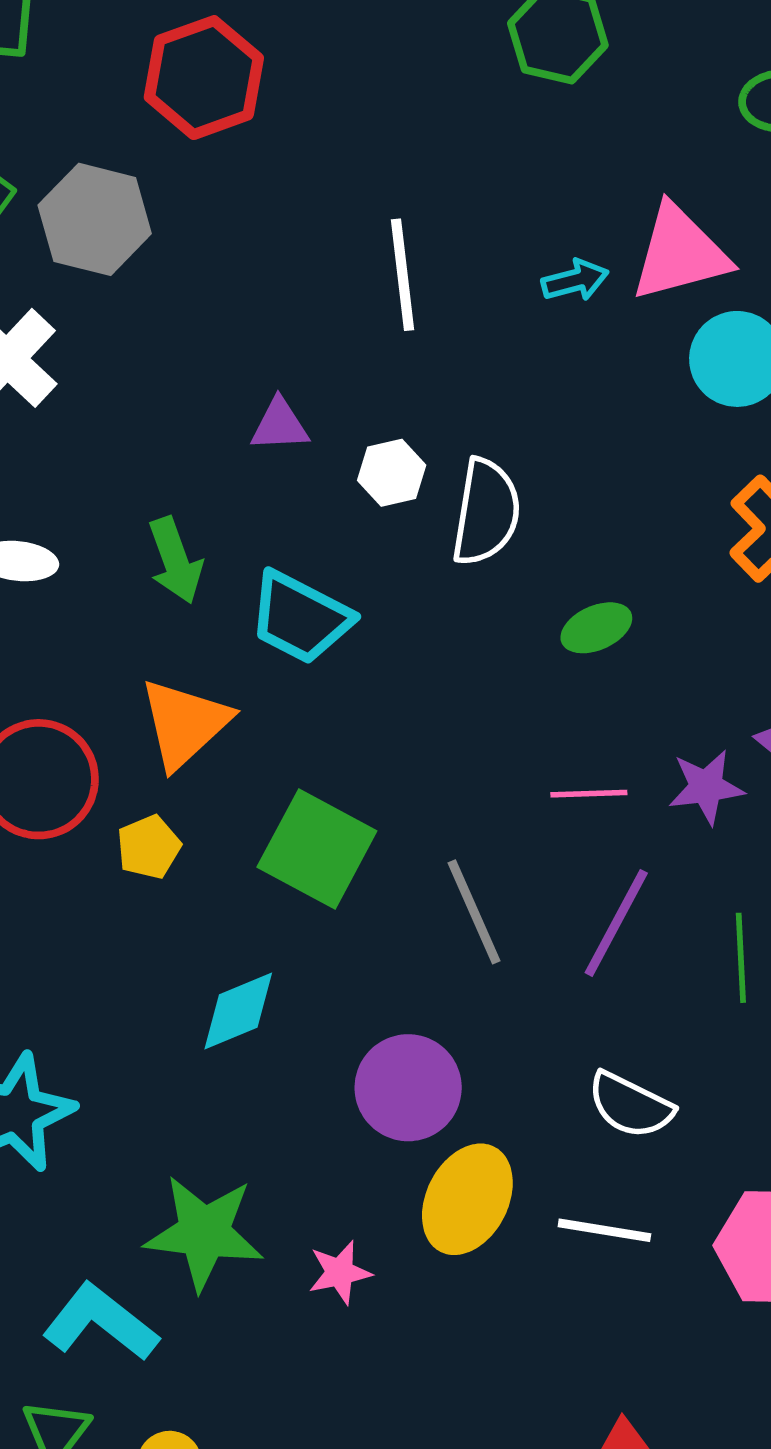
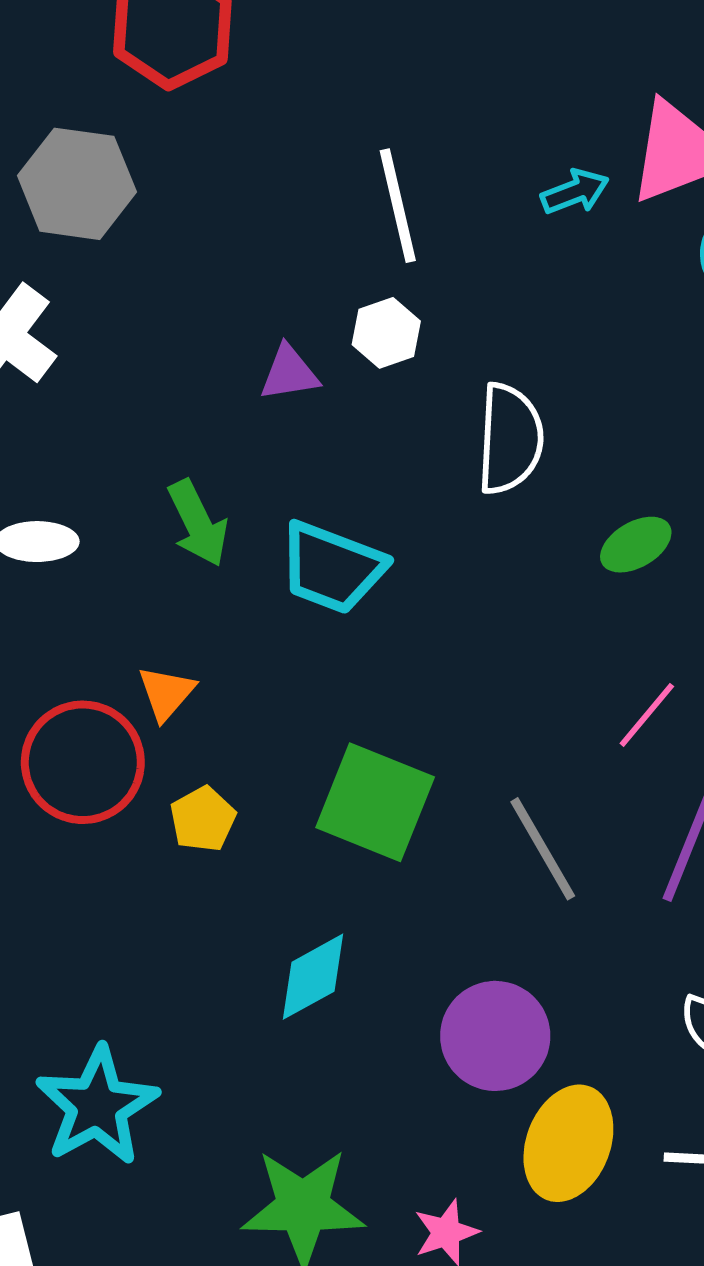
white hexagon: (392, 473) -> (386, 333), moved
orange triangle: (185, 723) -> (166, 693), moved, size x0.6
pink line: (589, 794) -> (647, 715), turned -42

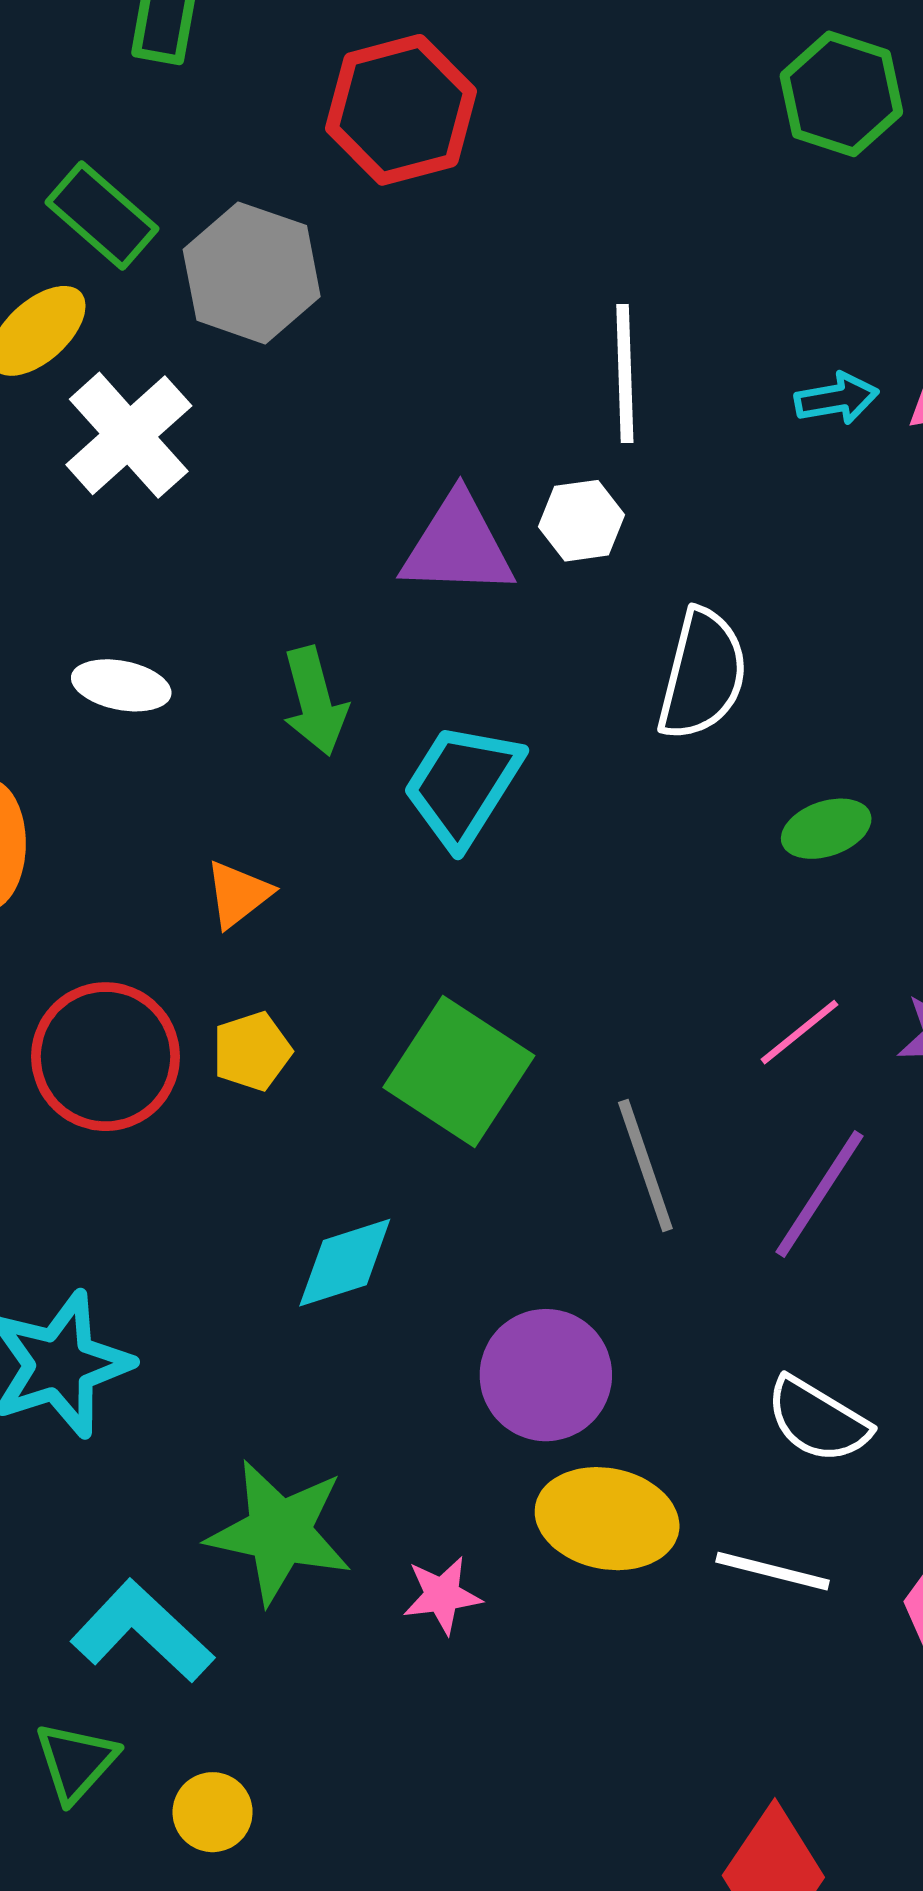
purple triangle: (289, 373) -> (458, 546), size x1.6
cyan trapezoid: (332, 568) -> (463, 785), turned 90
red circle: (83, 762) -> (105, 1057), moved
yellow ellipse: (568, 1143) -> (607, 1519), turned 69

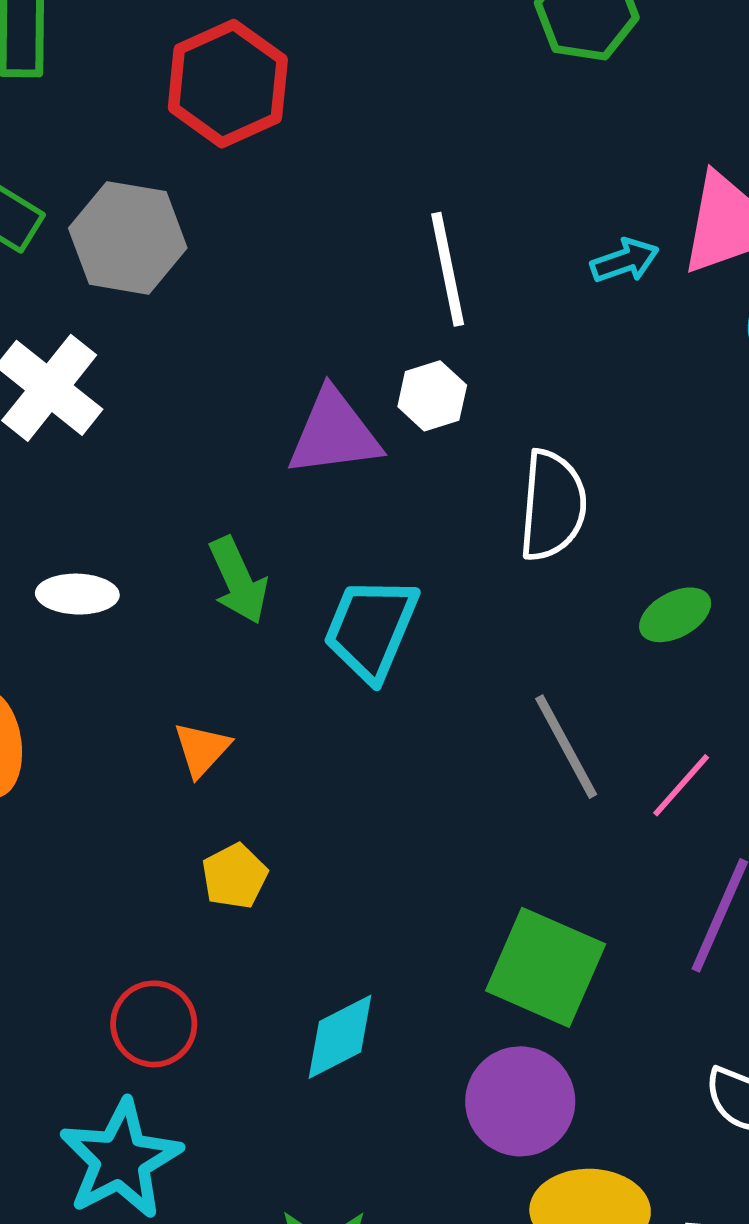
red circle: (105, 1057) -> (154, 1024), moved, size x0.7
green square: (459, 1071) -> (546, 967), moved
gray line: (645, 1165) -> (566, 747), moved

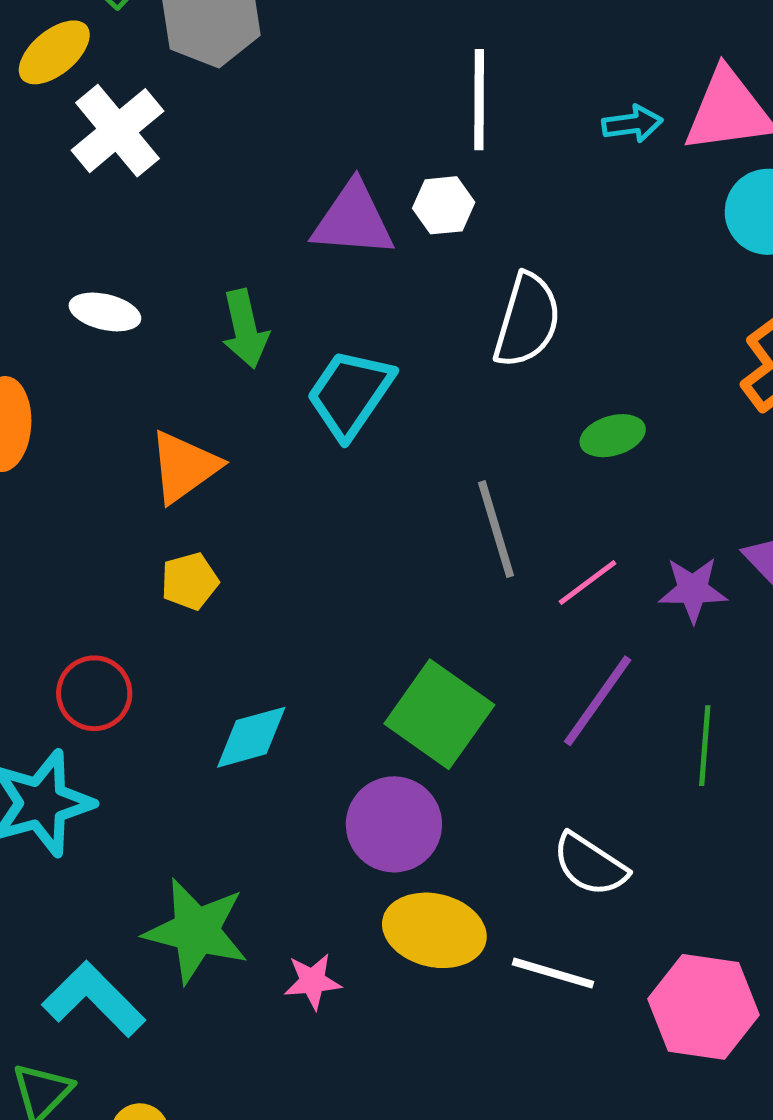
orange triangle: (202, 749) -> (184, 467), size x1.5

